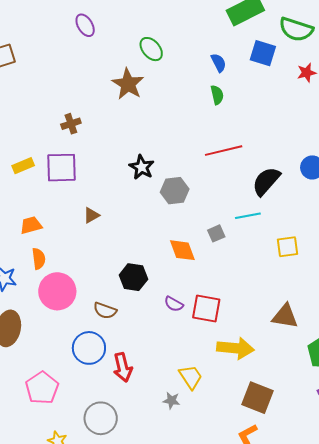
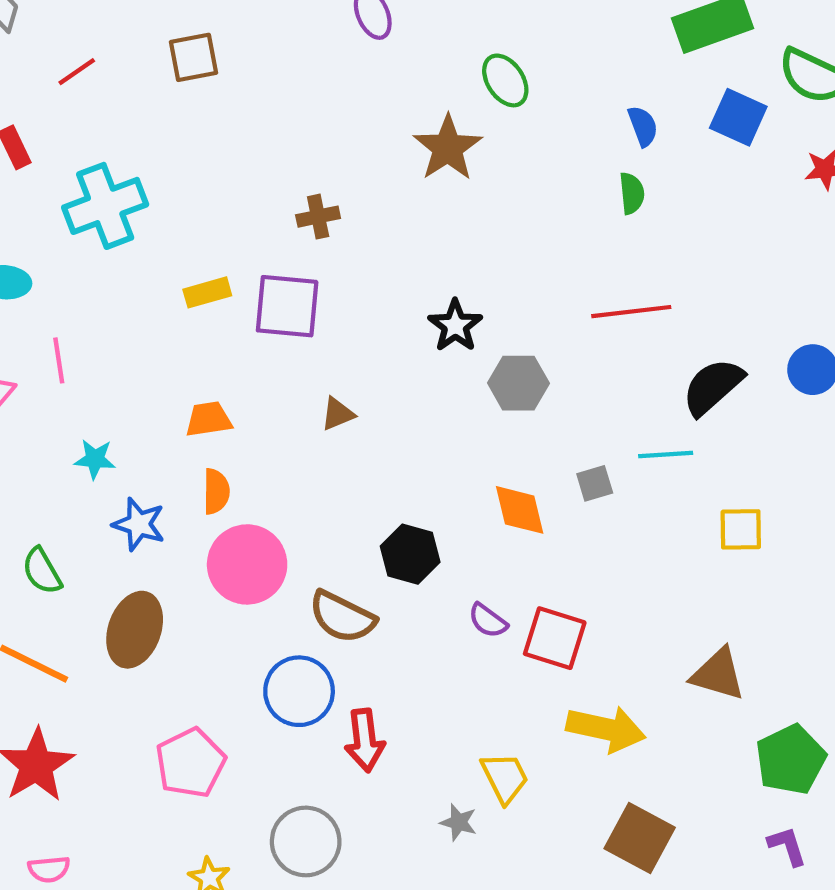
brown semicircle: (105, 311) -> (342, 617), size x1.4

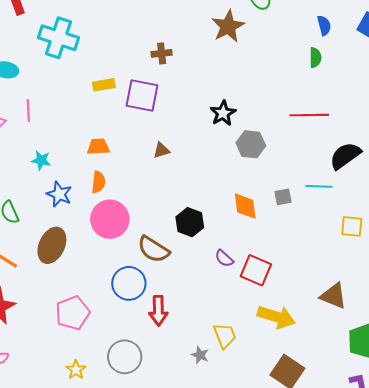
cyan cross: (105, 206) -> (58, 38), turned 33

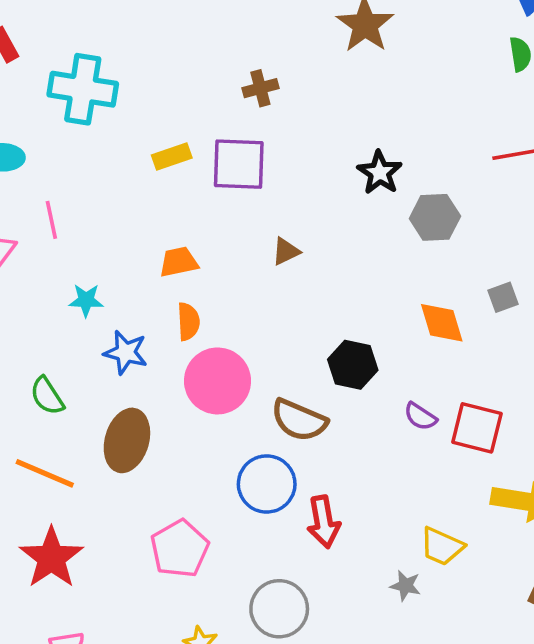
yellow trapezoid: (225, 336) -> (442, 546), turned 144

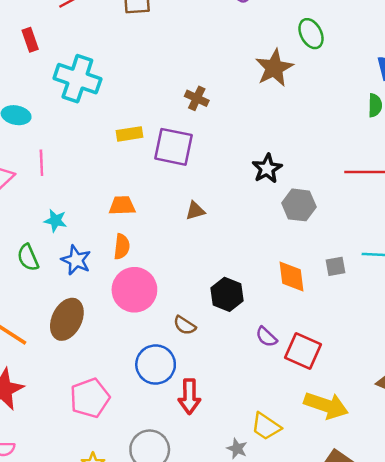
brown cross: (260, 88) -> (197, 98), turned 30
green semicircle: (47, 396) -> (28, 258), moved
brown semicircle: (299, 420) -> (185, 325), size x0.6

